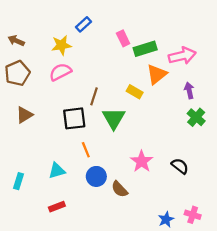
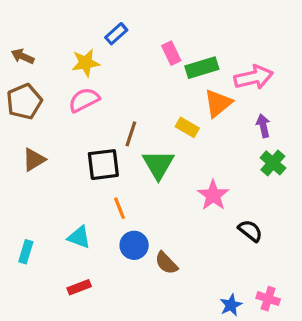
pink star: (142, 161) -> (213, 195), moved
cyan triangle: (57, 171) -> (79, 237), turned 36

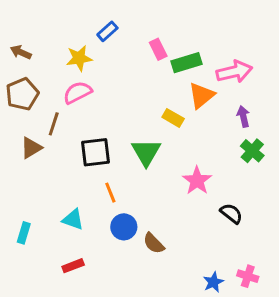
brown line: (131, 134) -> (54, 124), moved

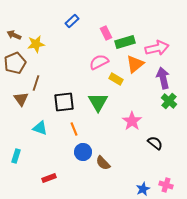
yellow star: (79, 58) -> (36, 44), moved
pink semicircle: (78, 93) -> (99, 62), moved
purple arrow: (243, 116) -> (163, 78), size x1.5
brown triangle: (31, 148) -> (21, 99), turned -35
cyan triangle: (73, 219) -> (40, 128), moved

